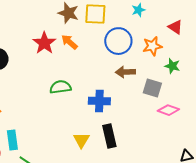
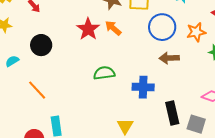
gray square: (152, 88) -> (196, 124), moved
black rectangle: (109, 136) -> (172, 113), moved

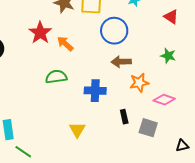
orange arrow: (113, 28) -> (65, 44), moved
orange star: (196, 32) -> (139, 83), moved
black rectangle: (172, 113) -> (124, 117), size x0.6

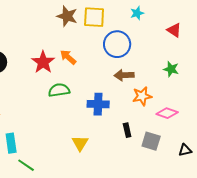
red star: (40, 33) -> (43, 62), moved
black triangle: (182, 146) -> (185, 150), moved

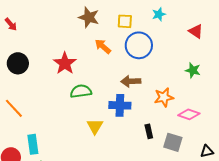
yellow square: (94, 17) -> (125, 21), moved, size x0.7
orange arrow: (68, 57) -> (103, 46), moved
brown arrow: (124, 75) -> (131, 81), moved
yellow triangle: (80, 143) -> (95, 126), moved

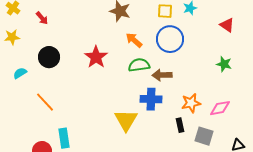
yellow square: (125, 21) -> (165, 11), moved
green semicircle: (81, 91) -> (139, 65), moved
orange star: (164, 97) -> (191, 103), moved
pink diamond: (189, 114) -> (220, 108), turned -30
yellow triangle: (95, 126) -> (126, 120), size x1.4

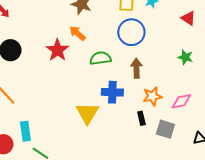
orange arrow: (134, 40) -> (77, 33), moved
brown arrow: (162, 75) -> (136, 68), moved, turned 90

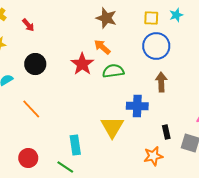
green semicircle: (100, 58) -> (113, 71), moved
orange star: (152, 96) -> (153, 156), moved
cyan rectangle: (25, 131) -> (75, 145), moved

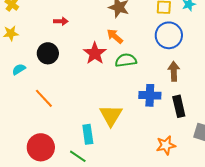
red arrow: (28, 25) -> (61, 21), moved, turned -48
yellow triangle: (112, 127) -> (111, 115), moved
black rectangle: (166, 132) -> (179, 106), moved, size x1.5
red circle: (28, 158) -> (41, 147), size x1.4

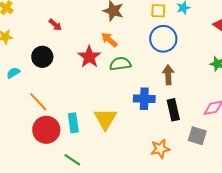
red arrow: (61, 21) -> (55, 25), turned 40
cyan rectangle: (88, 134) -> (73, 123), moved
red circle: (41, 147) -> (46, 130), moved

